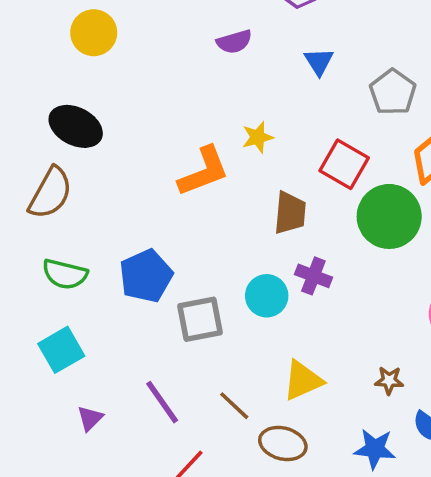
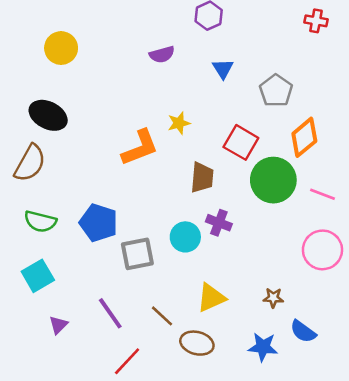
blue pentagon: (146, 276) -> (99, 223), turned -30

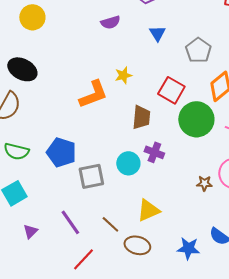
brown star: (273, 298) -> (204, 183), moved

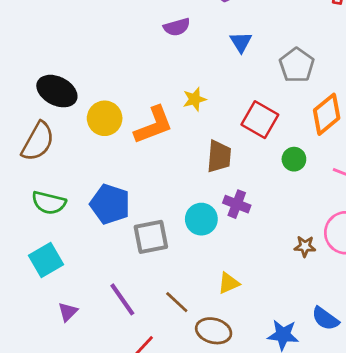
yellow circle: (32, 17) -> (105, 118), moved
green circle: (196, 119) -> (294, 159), size x0.5
yellow triangle: (148, 210) -> (229, 283), size x0.7

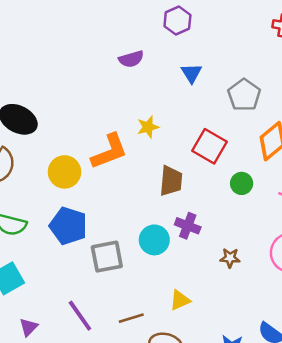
yellow circle: (105, 118) -> (65, 172), moved
brown star: (305, 246) -> (230, 258), moved
brown line: (177, 302) -> (131, 318), turned -60

